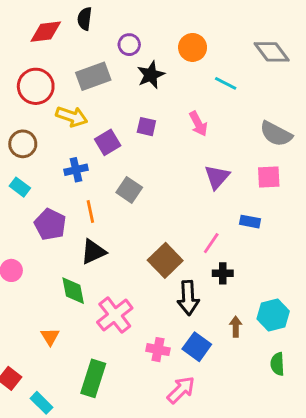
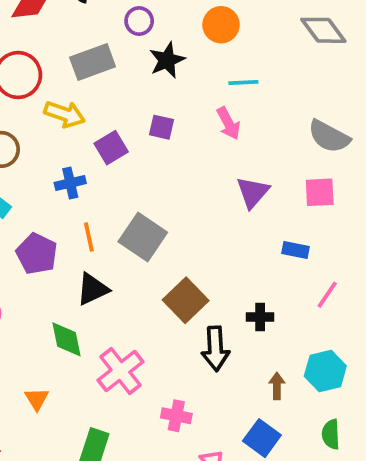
cyan line: (226, 83) -> (243, 82), moved, turned -30
gray square: (129, 190) -> (143, 237), moved, size x1.4
pink line: (211, 243) -> (327, 295), moved
blue square: (197, 347) -> (262, 438), moved

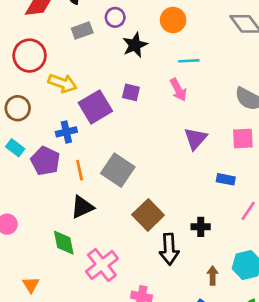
gray rectangle: (93, 62) -> (82, 31), moved, size x0.7
purple square: (111, 148) -> (95, 107), size x1.4
purple pentagon: (37, 254) -> (45, 161), moved
orange triangle: (37, 399) -> (31, 285), moved

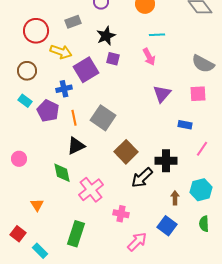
gray rectangle: (82, 31) -> (73, 22), moved
black star: (135, 45) -> (106, 36), moved
black cross: (201, 227) -> (166, 161), size x1.5
black arrow: (169, 249) -> (142, 178), turned 50

